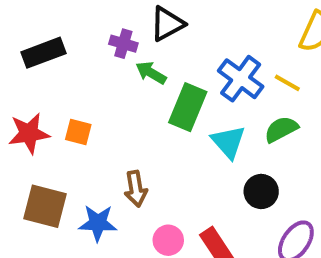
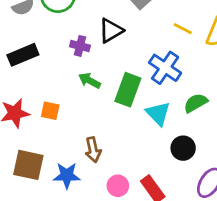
green arrow: (151, 73) -> (89, 81), moved
yellow line: (287, 83) -> (183, 29), moved

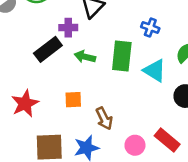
black rectangle: (23, 55) -> (48, 49), moved
blue cross: (165, 68) -> (150, 28), size x0.6
orange square: (50, 111) -> (73, 100), moved

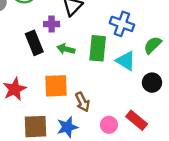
blue cross: (150, 28) -> (122, 24), size x1.5
black rectangle: (48, 49) -> (34, 43), turned -75
orange square: (73, 100) -> (56, 86), size x1.6

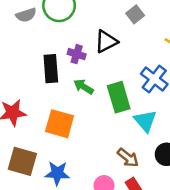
green rectangle: (98, 48) -> (119, 97), turned -40
brown arrow: (83, 102) -> (128, 158), moved, turned -42

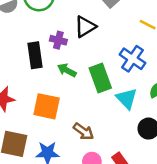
brown arrow: (128, 158) -> (83, 132), moved

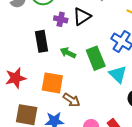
purple cross: (58, 40) -> (61, 19), moved
brown arrow: (83, 132) -> (71, 100), moved

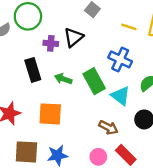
brown arrow: (71, 100) -> (108, 127), moved

